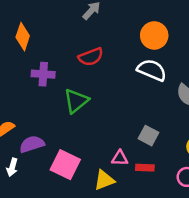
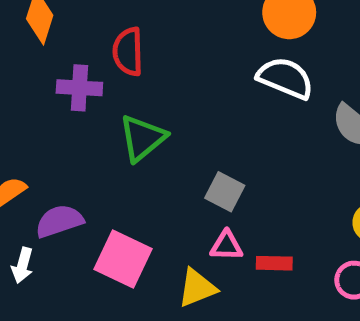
red semicircle: (91, 57) -> (128, 52), moved, turned 110
gray square: (148, 136) -> (225, 192), moved

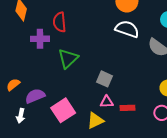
pink square: (123, 259) -> (63, 110), turned 35

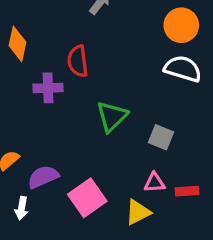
green triangle: (68, 58) -> (112, 116), moved
gray square: (104, 79) -> (161, 137), moved

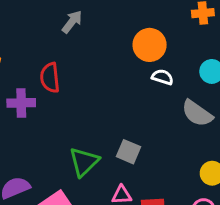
white semicircle: (183, 69) -> (162, 77), moved, size x0.6
green triangle: (112, 116) -> (84, 162), moved

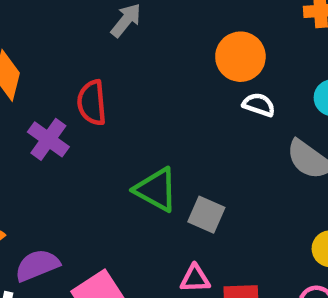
purple cross: (21, 103) -> (48, 139), turned 36
green triangle: (84, 162) -> (156, 190), moved, turned -48

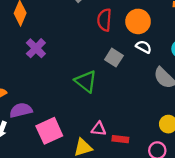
red semicircle: (92, 103) -> (104, 20), moved
gray square: (206, 215) -> (114, 58), moved

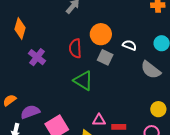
red semicircle: (104, 20) -> (75, 48), moved
orange circle: (138, 21) -> (101, 34), moved

